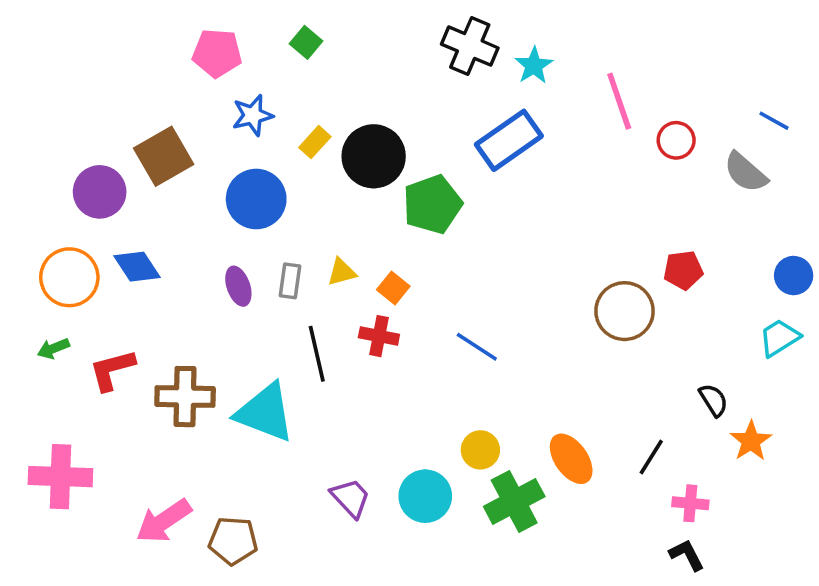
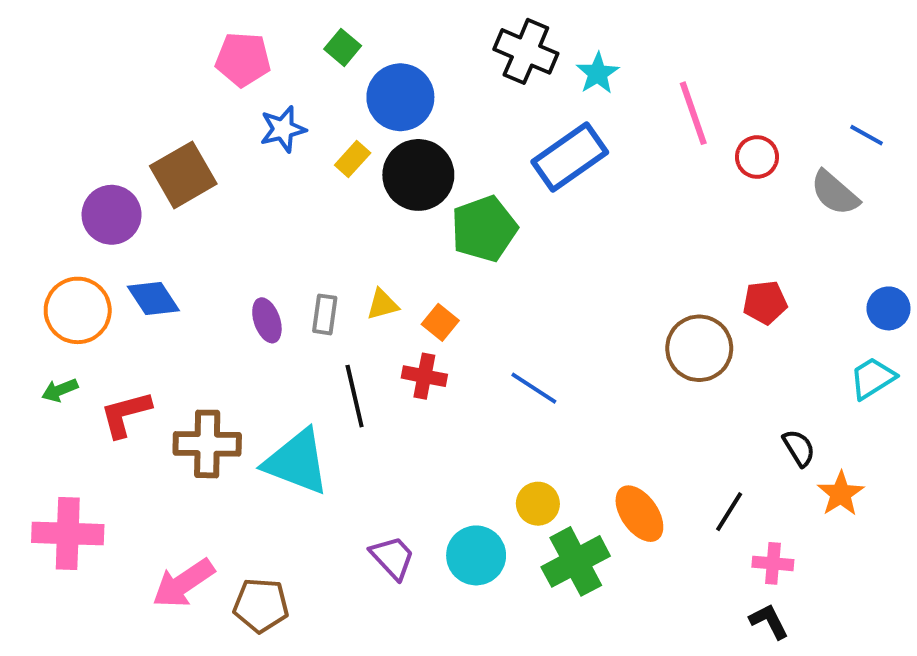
blue circle: (256, 199) -> (400, 97), moved

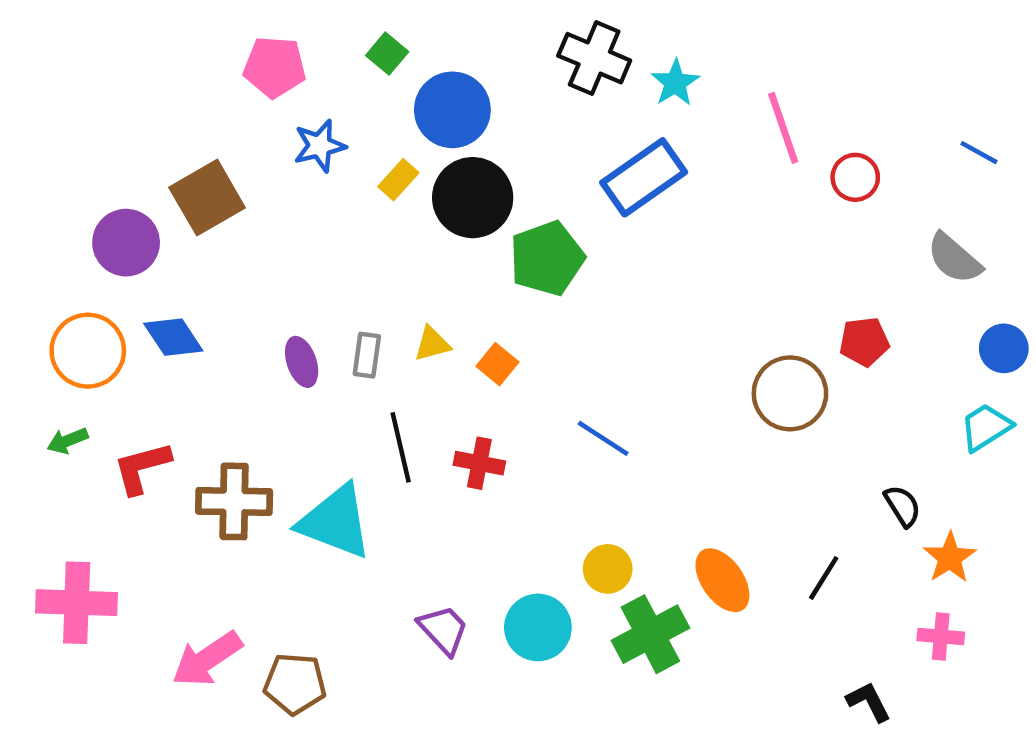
gray semicircle: (835, 193) -> (954, 258), moved
red cross: (424, 376) -> (479, 463), moved
pink cross: (773, 563) -> (941, 636), moved

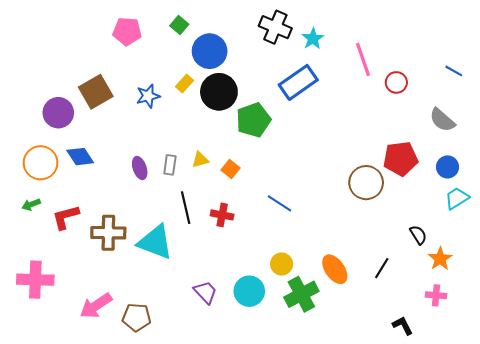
blue star: (320, 146) -> (148, 96), moved
red pentagon: (864, 342) -> (401, 159), size x1.5
blue circle: (1004, 348) -> (447, 167), moved

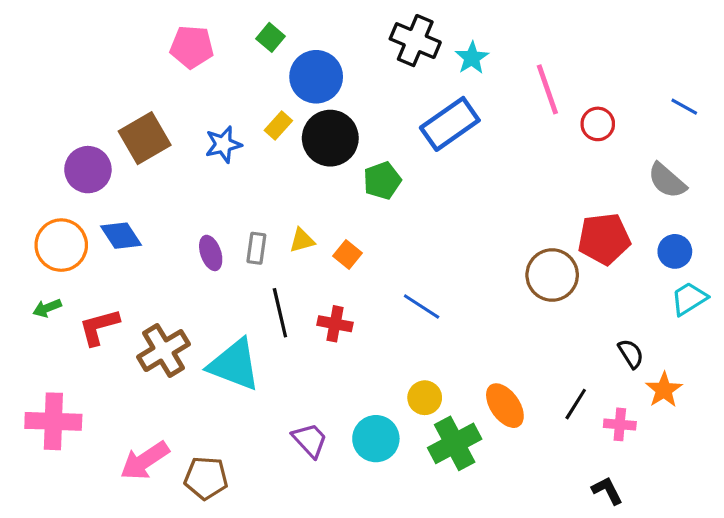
green pentagon: (253, 120) -> (382, 181), size x0.7
brown cross: (108, 233) -> (163, 351), turned -32
pink cross: (436, 295) -> (620, 424), moved

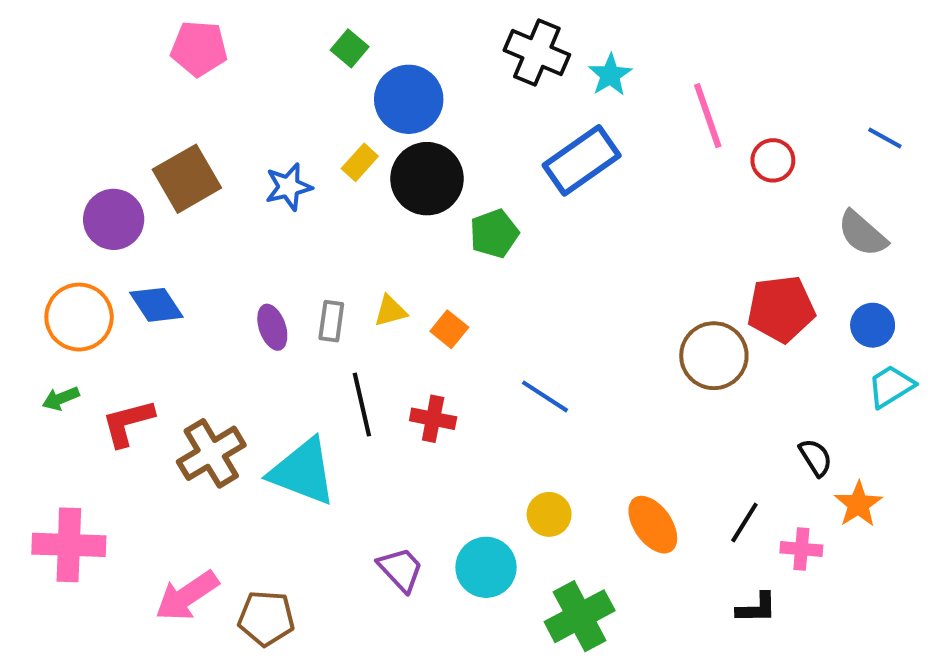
pink pentagon: (192, 47) -> (199, 48), moved
green cross: (455, 443) -> (580, 616), moved
black L-shape: (607, 491) -> (757, 608), moved, turned 116

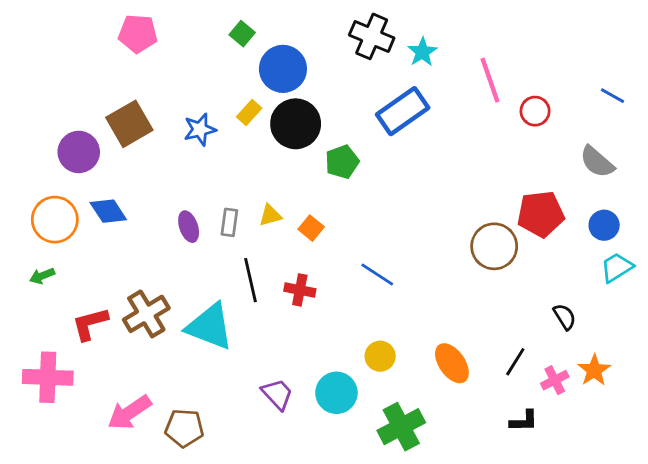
red L-shape: (128, 423) -> (90, 324), moved
orange star: (858, 504) -> (594, 370), moved
pink cross: (801, 549) -> (555, 380), turned -32

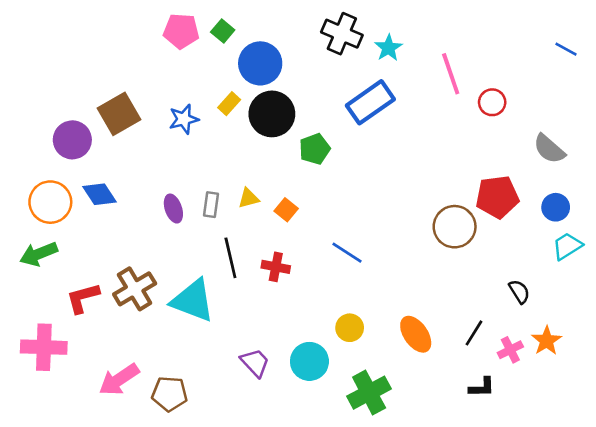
pink pentagon: (138, 34) -> (181, 31), moved
blue line: (612, 96) -> (566, 49), moved
green arrow: (42, 276) -> (39, 254), size x1.6

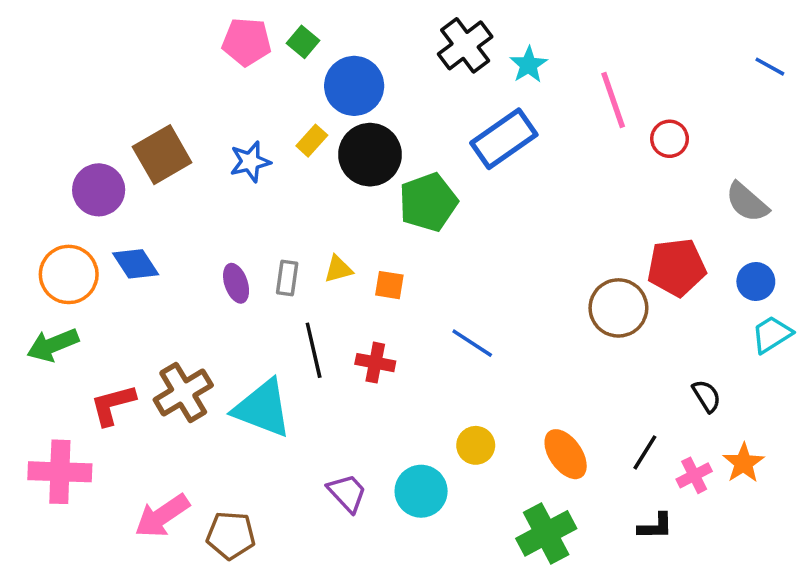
black cross: (342, 34) -> (465, 45), turned 30
green pentagon: (315, 149) -> (428, 202), size x1.4
orange square: (286, 210) -> (389, 285), turned -30
green cross: (369, 393) -> (546, 533), moved

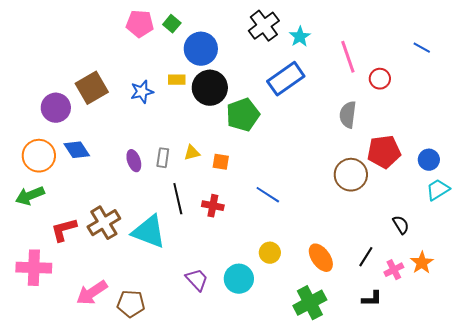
blue line: (770, 67) -> (422, 48), moved
yellow rectangle: (312, 141) -> (177, 80), turned 48
gray semicircle: (747, 202) -> (348, 115), moved, turned 56

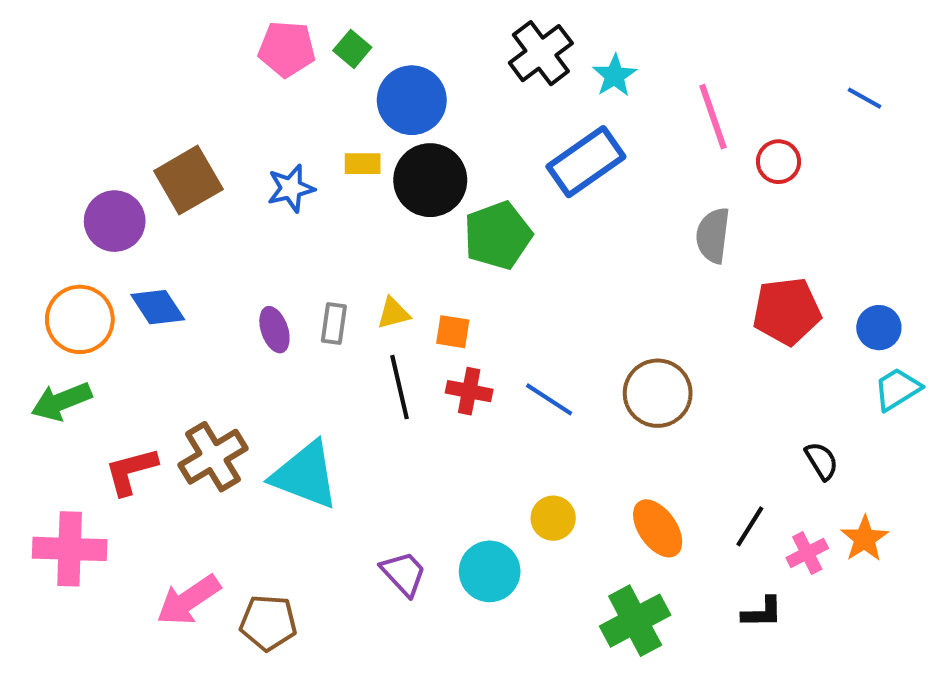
brown circle: (351, 175) -> (658, 393), moved
black line: (178, 199) -> (399, 387), moved
red cross: (213, 206) -> (469, 391), moved

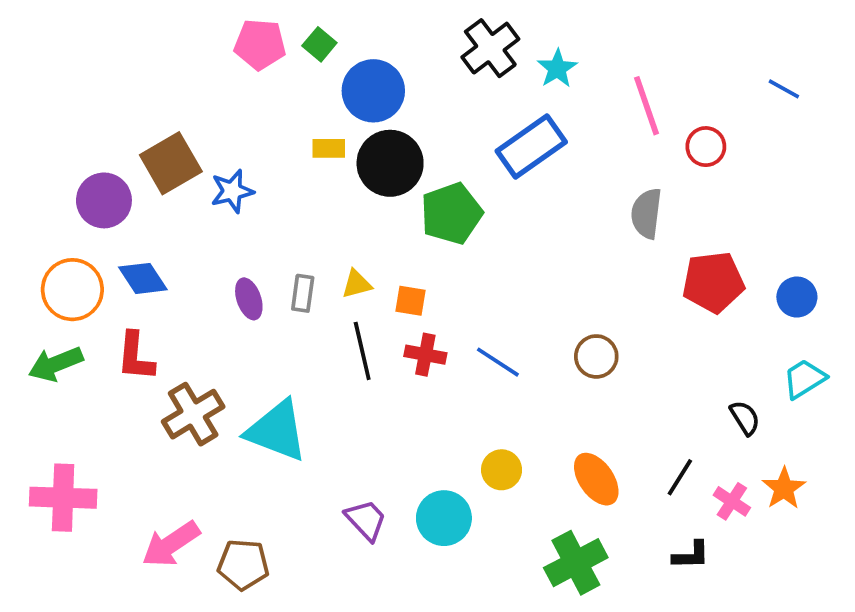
blue star: (291, 188) -> (232, 191), moved
cyan trapezoid: (897, 389) -> (804, 379), moved
brown circle: (658, 393) -> (596, 356), size x0.7
red L-shape: (131, 471) -> (136, 356), moved, turned -70
pink cross: (807, 553) -> (732, 501), turned -30

